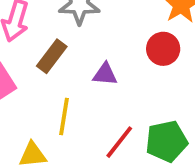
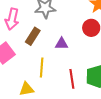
red line: (119, 142) -> (72, 79), turned -42

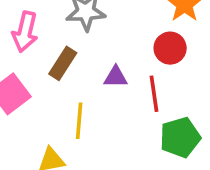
red line: (72, 79) -> (154, 94), moved

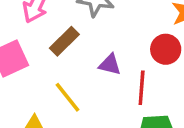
yellow line: (79, 121) -> (67, 97), turned -56

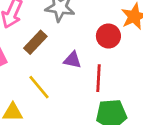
red circle: (166, 49) -> (108, 36), moved

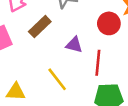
yellow line: (39, 87) -> (57, 79), moved

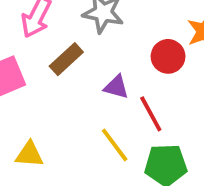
red line: (98, 63) -> (151, 114), turned -35
yellow line: (57, 79) -> (115, 145), moved

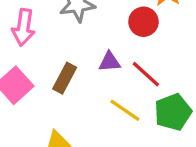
brown rectangle: (66, 59) -> (65, 78), moved

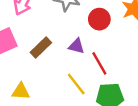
red circle: (144, 22) -> (99, 19), moved

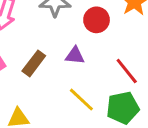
red line: (99, 63) -> (127, 71), moved

